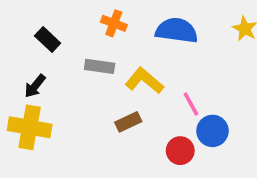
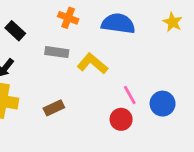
pink line: (191, 104) -> (130, 95), moved
brown rectangle: (128, 122) -> (54, 108), moved
blue circle: (212, 131) -> (163, 104), moved

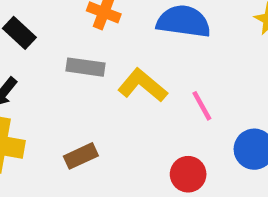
pink line: (130, 95) -> (202, 106), moved

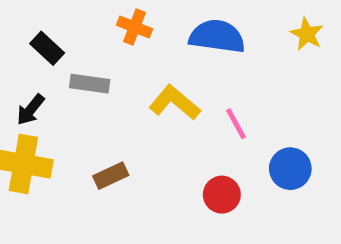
gray rectangle: (86, 67) -> (90, 84), moved

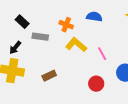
orange cross: (134, 27) -> (66, 25), moved
blue semicircle: (217, 36) -> (94, 17), size x0.7

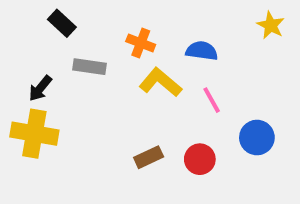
blue semicircle: (94, 17) -> (202, 51), moved
black rectangle: (22, 22) -> (62, 23), moved
brown rectangle: (49, 76) -> (149, 157), moved

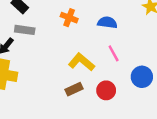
gray rectangle: (89, 67) -> (25, 30), moved
yellow L-shape: (160, 82) -> (81, 62), moved

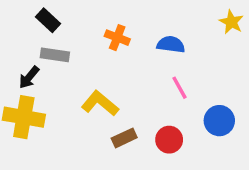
yellow L-shape: (81, 62) -> (100, 103), moved

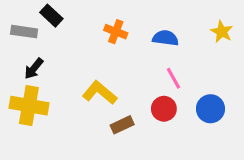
yellow star: (231, 22) -> (222, 32), moved
gray rectangle: (55, 55) -> (24, 32), moved
red circle: (169, 140) -> (164, 109), moved

